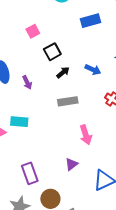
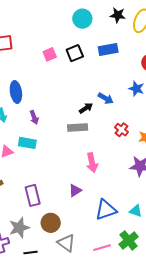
black square: (52, 52) -> (75, 53), moved
black arrow: (63, 72) -> (86, 108), moved
purple arrow: (27, 82) -> (34, 117), moved

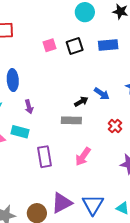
pink arrow: (92, 163) -> (83, 157), turned 42
purple triangle: (75, 190) -> (62, 203), moved, size x1.6
purple rectangle: (33, 195) -> (45, 157), moved
blue triangle: (106, 210) -> (93, 205), turned -45

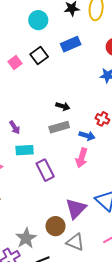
blue arrow: (102, 94) -> (87, 136), moved
black arrow: (81, 102) -> (63, 106), turned 64
cyan rectangle: (20, 132) -> (25, 150), moved

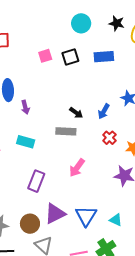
purple arrow: (15, 127) -> (25, 107), moved
blue arrow: (87, 136) -> (104, 111), moved, turned 84
purple rectangle: (45, 170) -> (36, 181), moved, turned 30

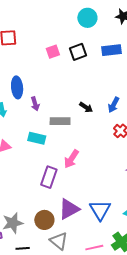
gray rectangle: (66, 131) -> (60, 121), moved
pink arrow: (77, 168) -> (71, 159), moved

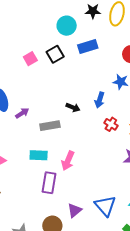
cyan circle: (87, 18) -> (67, 26), moved
purple arrow: (35, 104) -> (22, 113), turned -96
cyan rectangle: (37, 138) -> (39, 155), moved
purple triangle: (69, 209) -> (75, 210), size x0.7

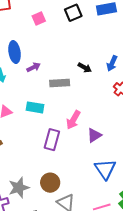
pink square: (30, 59) -> (39, 18), moved
cyan rectangle: (39, 155) -> (35, 107), moved
purple triangle: (75, 210) -> (94, 135), moved

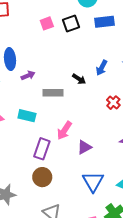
pink square: (39, 18) -> (47, 23), moved
blue arrow: (112, 63) -> (102, 68), moved
brown circle: (50, 183) -> (42, 177), moved

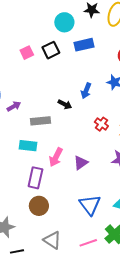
cyan rectangle: (27, 116) -> (28, 146), moved
purple triangle: (84, 147) -> (81, 163), moved

